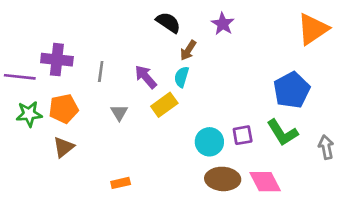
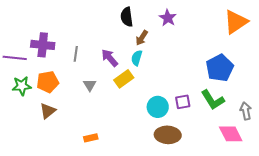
black semicircle: (168, 22) -> (127, 17), turned -132
pink diamond: (265, 182) -> (231, 134), moved

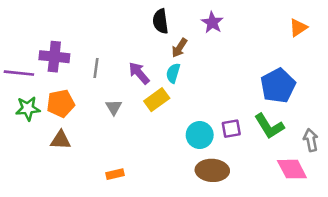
orange triangle: (236, 22) -> (298, 28), size x0.6
brown triangle: (48, 111) -> (61, 140), turned 42

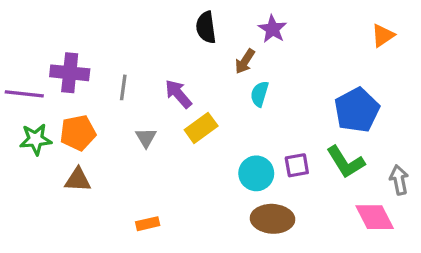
brown arrow: (179, 48) -> (245, 61), moved
cyan semicircle: (173, 73) -> (260, 94), moved

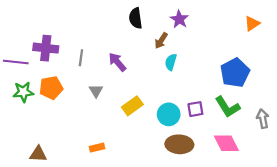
yellow rectangle: (201, 128) -> (132, 106), moved
brown triangle: (78, 180) -> (38, 154), moved
pink diamond: (375, 217) -> (226, 143), moved

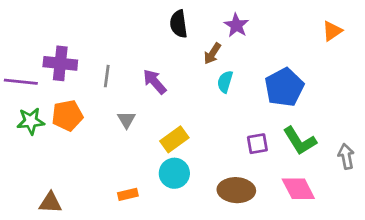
blue pentagon: (235, 73) -> (284, 87), moved
cyan circle: (169, 114) -> (174, 173), moved

